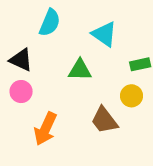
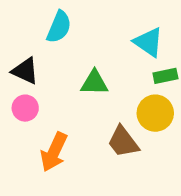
cyan triangle: (104, 34) -> (149, 42), moved
yellow circle: (132, 96) -> (155, 113), size x1.4

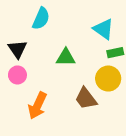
black triangle: (25, 71) -> (17, 49), turned 30

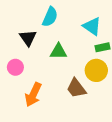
cyan semicircle: (41, 18) -> (50, 17), moved
black triangle: (17, 49) -> (28, 38), moved

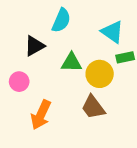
black triangle: (28, 38) -> (34, 46), turned 36
yellow circle: (96, 70) -> (100, 74), moved

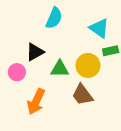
black triangle: (34, 46) -> (35, 52), moved
green triangle: (71, 62) -> (60, 69), moved

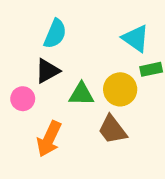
cyan semicircle: (54, 18) -> (55, 34), moved

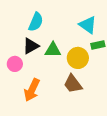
green triangle: (81, 94) -> (53, 50), moved

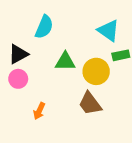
black triangle: (31, 46) -> (18, 54), moved
orange arrow: (32, 90) -> (39, 111), size x0.6

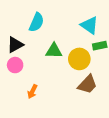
brown trapezoid: (90, 104) -> (87, 84), moved, turned -100

